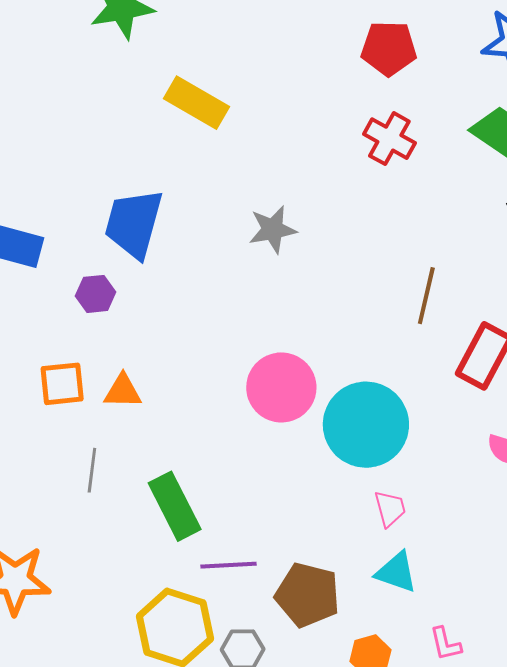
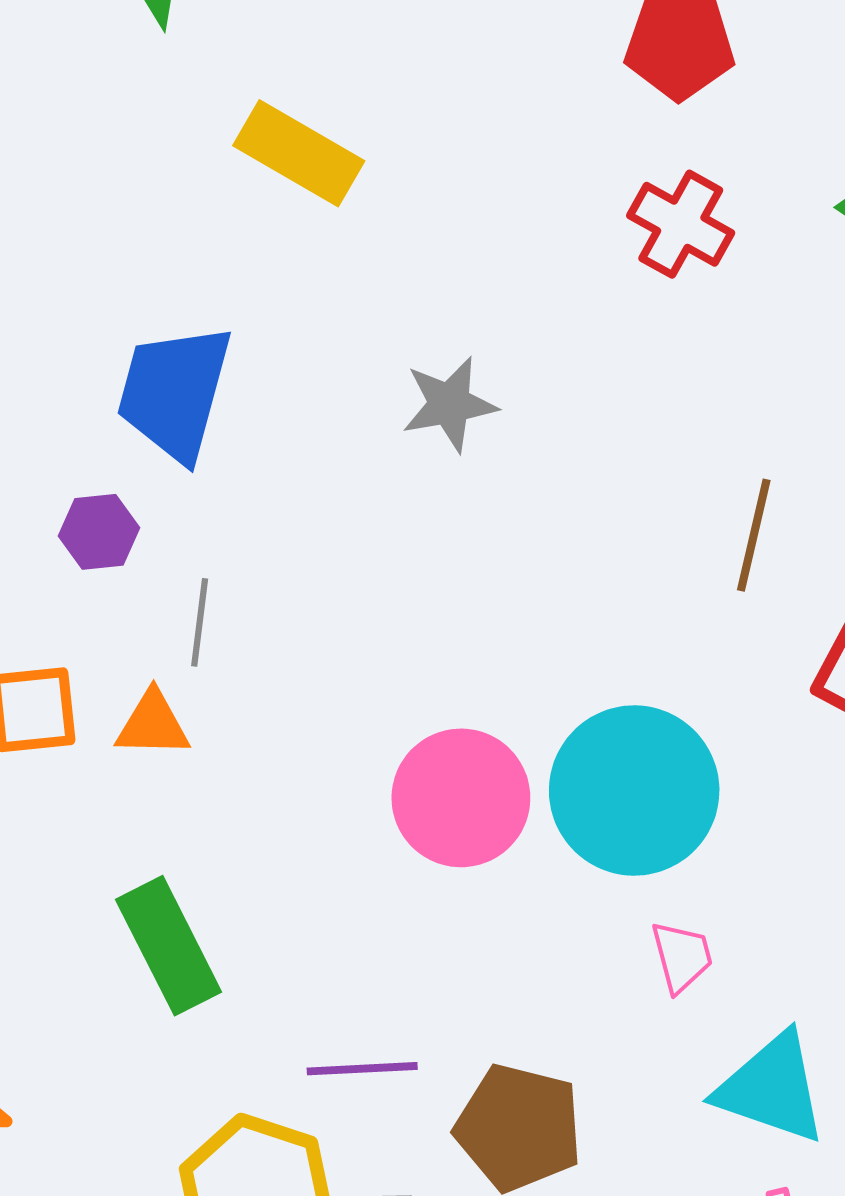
pink circle: (281, 387) -> (461, 798), moved
gray line: (92, 470) -> (200, 622), moved
green rectangle: (175, 506) -> (169, 946), moved
cyan triangle: (396, 572) -> (772, 1088), moved, size x1.4

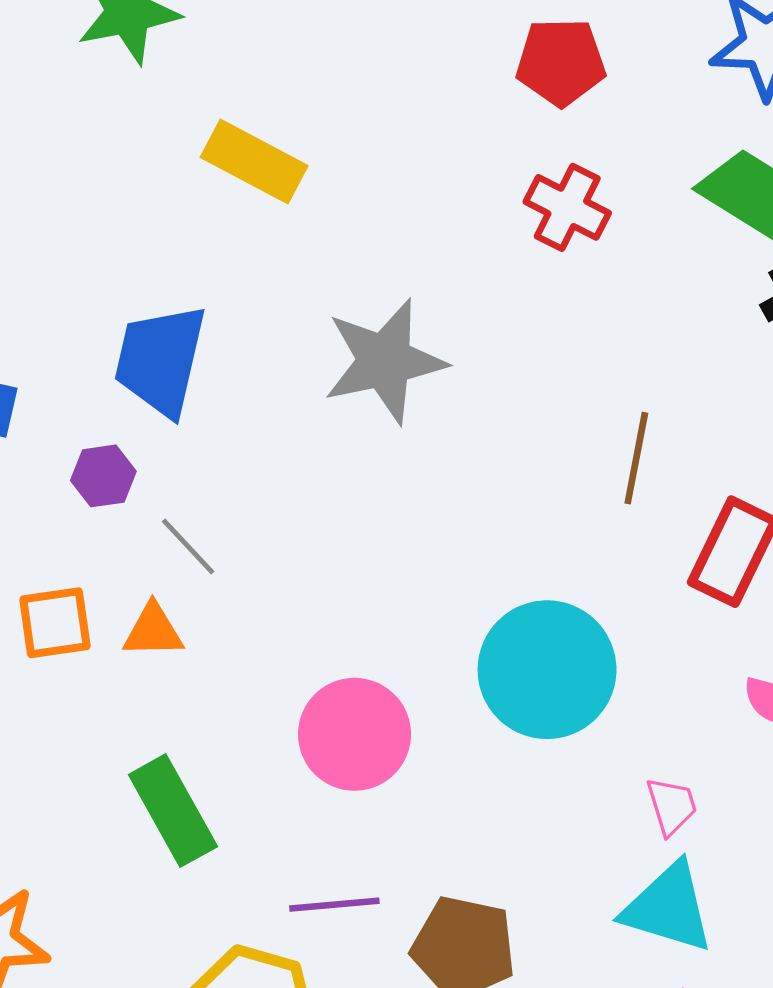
gray star: (449, 404) -> (385, 361), size x1.6
gray line: (200, 622) -> (188, 546), turned -48
pink circle: (461, 798) -> (355, 734), moved
pink trapezoid: (682, 957) -> (672, 806), moved

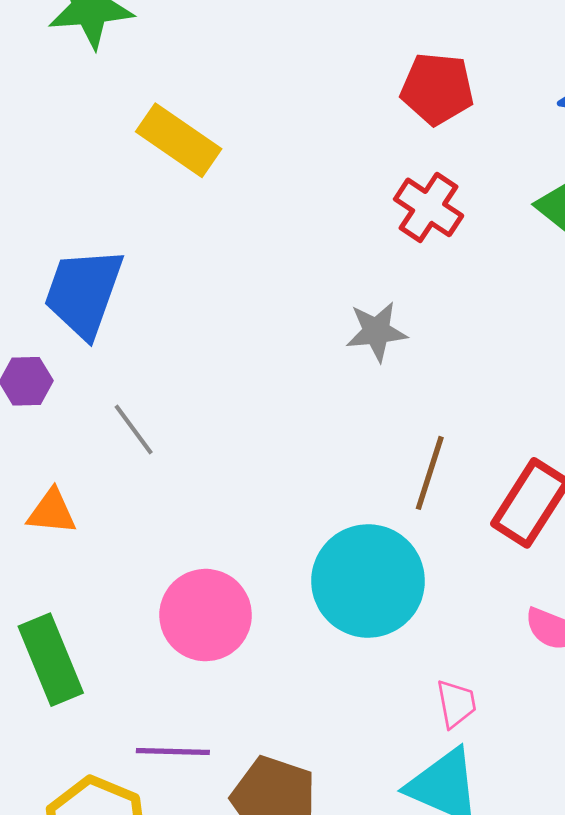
gray star: (385, 361) -> (376, 332), moved, size x0.6
brown line: (636, 458) -> (430, 473), moved
gray line: (188, 546) -> (134, 429), moved

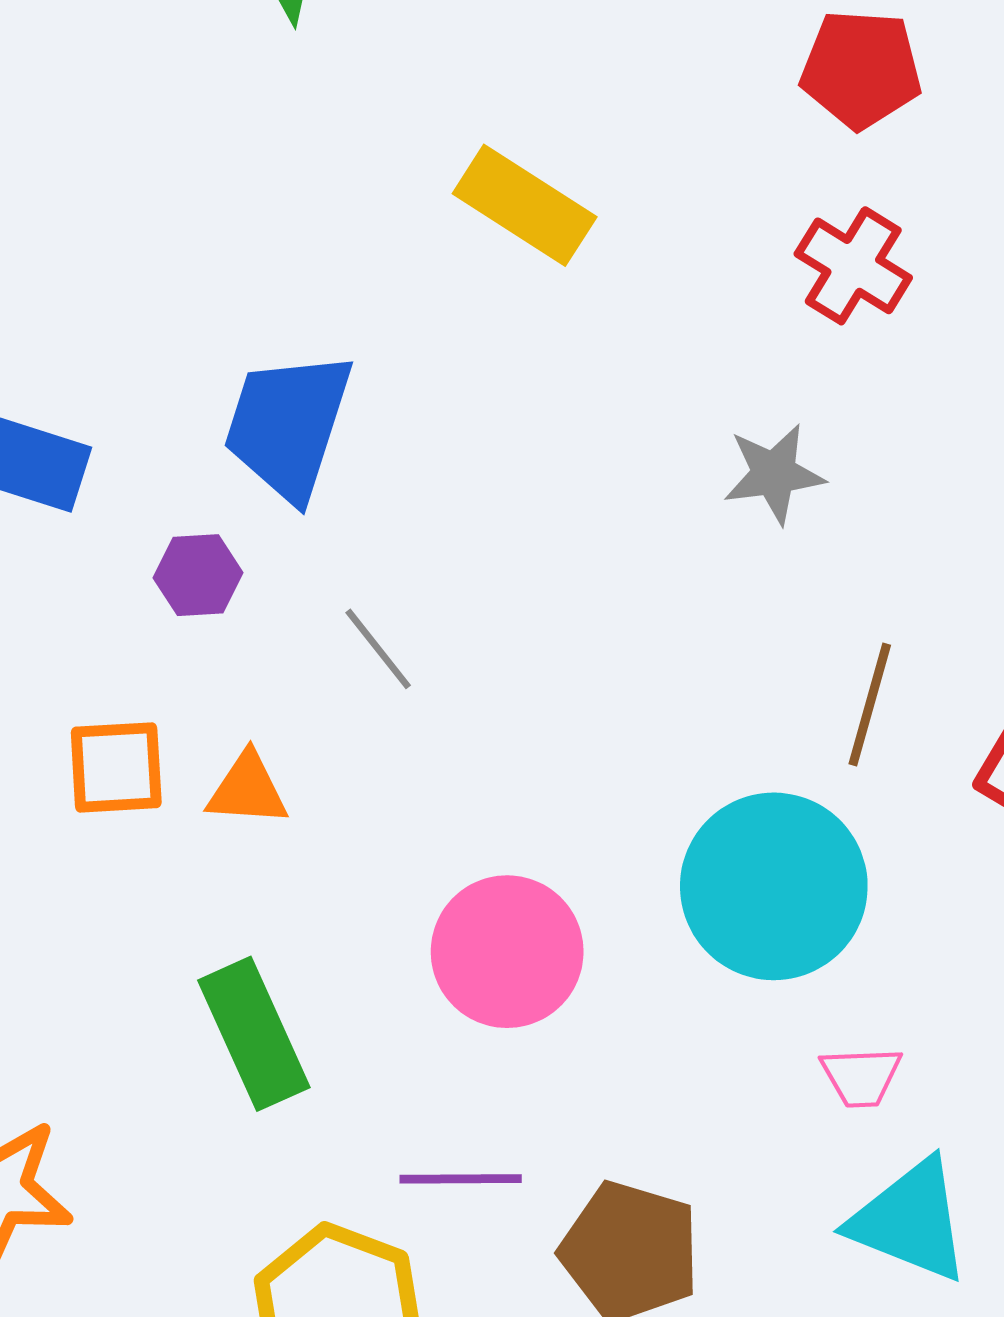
yellow rectangle: (179, 140) -> (525, 205), moved
pink trapezoid: (456, 704) -> (861, 1077), moved, turned 100

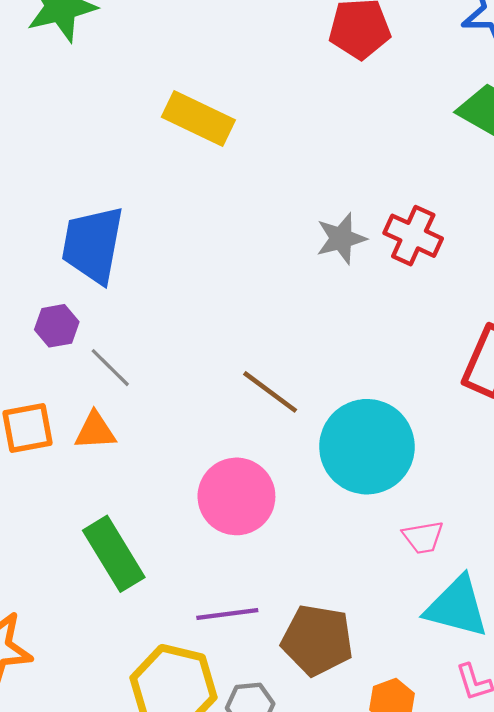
red cross: (853, 266) -> (413, 236), moved
gray line: (378, 649) -> (110, 368), moved
brown line: (870, 705) -> (270, 392), moved, turned -62

